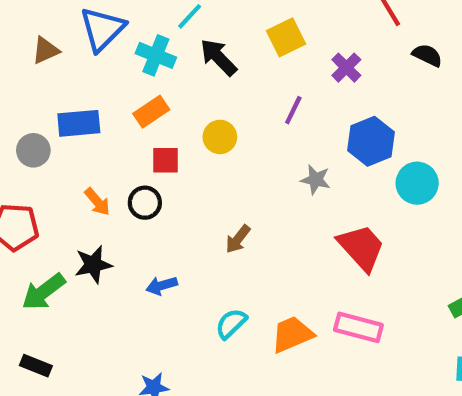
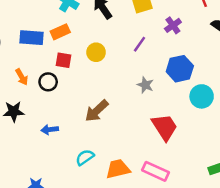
blue rectangle: (79, 123) -> (32, 38), moved
brown arrow: (238, 239) -> (97, 111), size x1.5

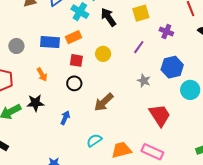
purple cross: (173, 25) -> (166, 32), turned -32
black circle: (48, 82) -> (74, 83), moved
blue arrow: (50, 130) -> (65, 118), turned 120

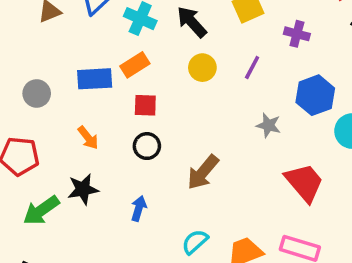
yellow circle: (103, 54) -> (202, 68), moved

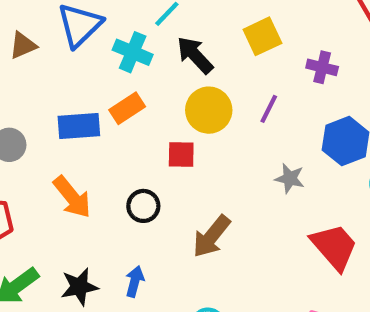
yellow circle: (202, 68) -> (209, 110), size x1.4
red square: (145, 105) -> (181, 155), moved
orange arrow: (88, 138) -> (72, 197), size x1.5
black star: (83, 189) -> (79, 287), moved

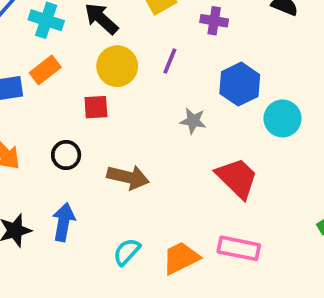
brown arrow: (212, 236) -> (128, 177), turned -111
blue arrow: (135, 281) -> (64, 222), size x1.4

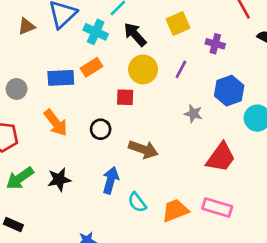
red trapezoid: (237, 178) -> (221, 157), turned 76
blue arrow: (64, 222) -> (111, 180), moved
cyan semicircle: (127, 252) -> (137, 202), turned -85

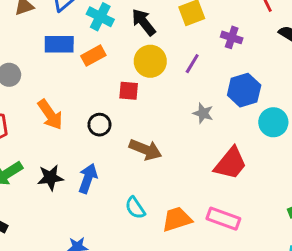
blue rectangle: (61, 78) -> (59, 44), moved
blue arrow: (111, 180) -> (88, 178), moved

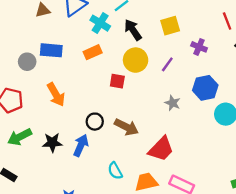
blue rectangle: (59, 44) -> (51, 50), moved
black circle: (99, 125) -> (95, 122), moved
red trapezoid: (231, 163) -> (161, 149), moved

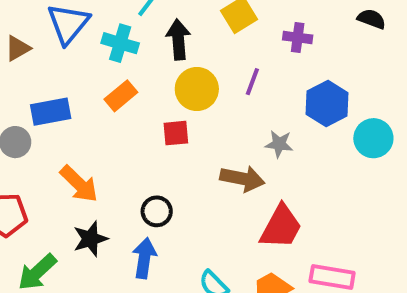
black arrow: (133, 30) -> (178, 39), turned 45
brown arrow: (126, 127) -> (242, 179), moved
black star: (52, 143) -> (90, 239), moved

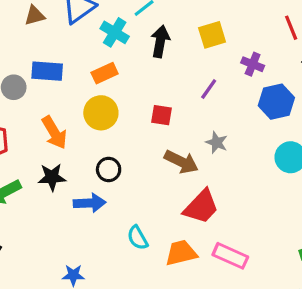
yellow circle: (197, 89) -> (101, 113), moved
blue hexagon: (327, 103) -> (276, 102), moved
red square: (176, 133) -> (162, 115), moved
blue arrow: (144, 258) -> (90, 203), turned 64

